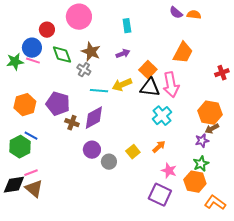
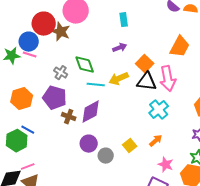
red circle: (47, 30) -> (44, 24), size x1.5
brown star: (91, 52) -> (61, 32), moved
green diamond: (62, 55) -> (85, 65), moved
gray cross: (84, 70) -> (61, 73), moved

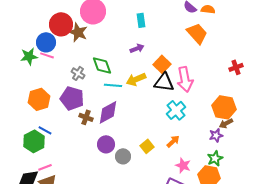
orange trapezoid: (180, 47) -> (197, 33), moved, turned -70

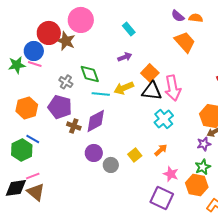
cyan rectangle: (141, 20) -> (129, 29), turned -32

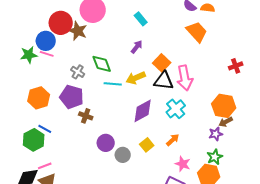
purple arrow: (125, 57) -> (137, 47), turned -32
purple diamond: (96, 121) -> (143, 111), moved

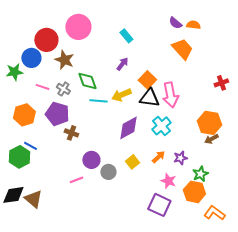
brown star: (78, 31) -> (64, 60), moved
pink line: (47, 54) -> (42, 87), moved
purple star: (216, 134) -> (180, 158), moved
pink line: (45, 166) -> (76, 180), moved

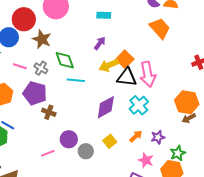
cyan rectangle: (126, 36) -> (104, 15), turned -48
yellow arrow: (121, 95) -> (109, 65), moved
pink line: (76, 180) -> (48, 153), moved

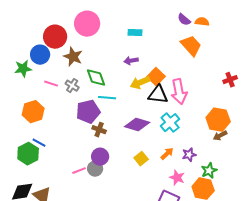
purple arrow: (100, 43) -> (131, 61), turned -136
purple pentagon: (35, 93) -> (88, 112), moved, turned -30
purple diamond: (106, 107) -> (137, 125), turned 45
brown cross: (49, 112) -> (99, 130), moved
gray circle: (86, 151) -> (95, 169), moved

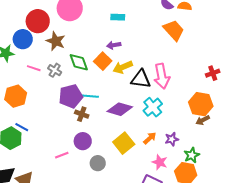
orange square: (156, 77) -> (103, 61), moved
red cross: (230, 80) -> (213, 73), moved
cyan line: (107, 98) -> (90, 96), moved
yellow square: (141, 159) -> (124, 143), size x1.5
gray circle: (95, 169) -> (98, 163), moved

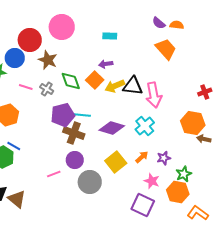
black triangle: (141, 79) -> (133, 86), moved
brown cross: (82, 114) -> (74, 133), size x1.5
brown arrow: (203, 120) -> (204, 139), moved, turned 40
gray circle: (98, 163) -> (90, 182), size x1.5

